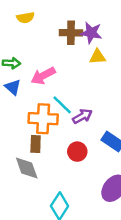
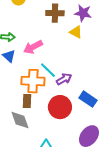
purple star: (91, 33) -> (83, 13), moved
yellow triangle: (97, 57) -> (76, 32), turned 32
red circle: (77, 152) -> (60, 107), size x1.5

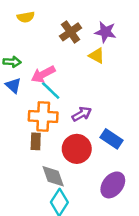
brown cross: (55, 13) -> (71, 32), turned -36
cyan line: (48, 70) -> (51, 90), moved
gray diamond: (20, 120) -> (53, 176), moved

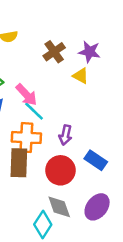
pink arrow: (43, 74) -> (26, 95), turned -105
purple arrow: (82, 114) -> (65, 135), turned 132
brown rectangle: (36, 141) -> (19, 163), size x1.6
gray diamond: (53, 176) -> (59, 207), moved

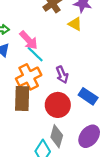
purple arrow: (65, 135) -> (62, 75), turned -35
orange cross: (26, 138) -> (29, 77), turned -30
gray diamond: (59, 207) -> (57, 136), turned 35

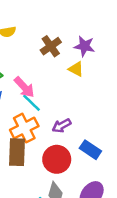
purple arrow: (62, 75) -> (62, 126), turned 84

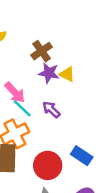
purple star: (84, 46) -> (49, 73), moved
purple arrow: (62, 126) -> (51, 109), moved, turned 72

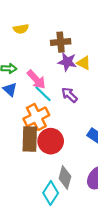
brown cross: (42, 51) -> (61, 42), turned 30
red circle: (48, 165) -> (51, 141), moved

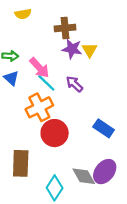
yellow triangle: (84, 63) -> (90, 50), turned 32
brown rectangle: (30, 139) -> (21, 163), moved
gray diamond: (65, 177) -> (84, 176), moved, turned -45

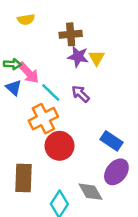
pink arrow: (39, 68) -> (29, 73), moved
purple ellipse: (105, 172) -> (116, 172), moved

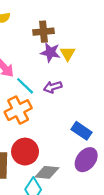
purple arrow: (81, 94) -> (53, 87), turned -60
red circle: (59, 146) -> (25, 152), moved
gray diamond: (90, 192) -> (47, 172), moved, turned -55

